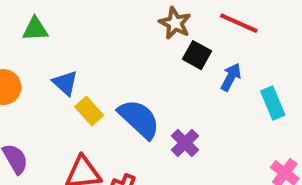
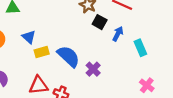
yellow rectangle: (89, 111) -> (42, 52), turned -64

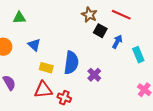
yellow rectangle: (42, 52) -> (46, 68), moved, turned 32
blue semicircle: (68, 56) -> (71, 63), turned 55

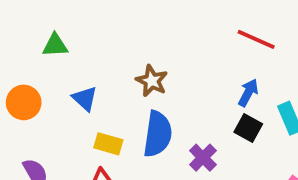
brown star: (89, 15) -> (152, 81), moved
black square: (100, 31) -> (248, 128), moved

